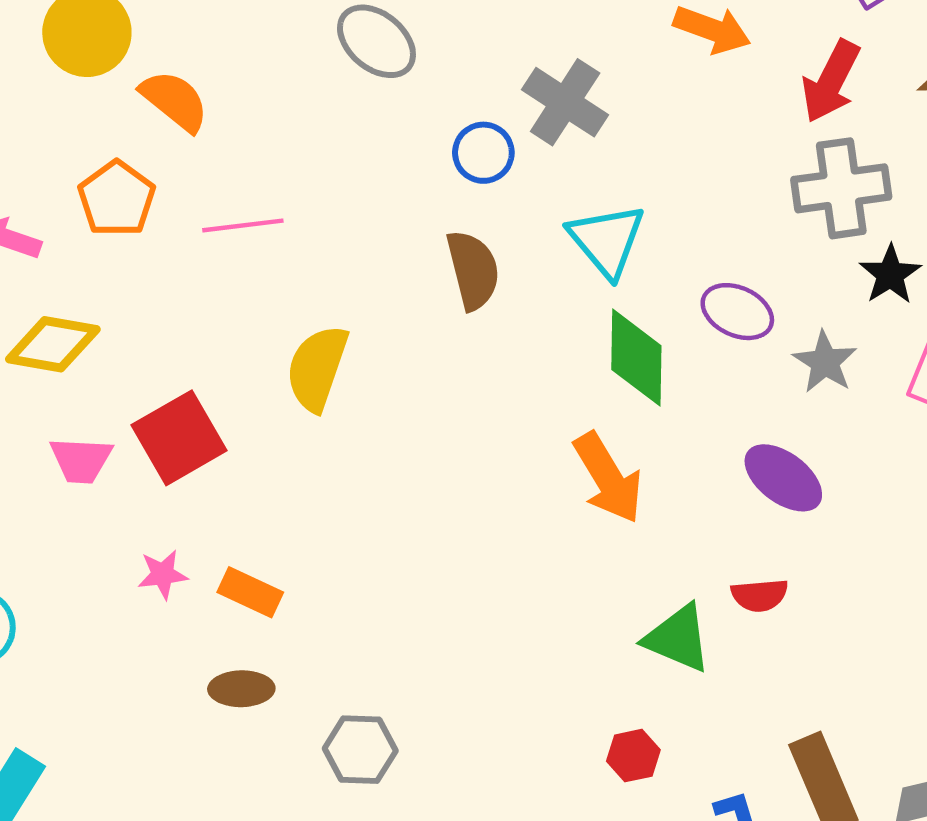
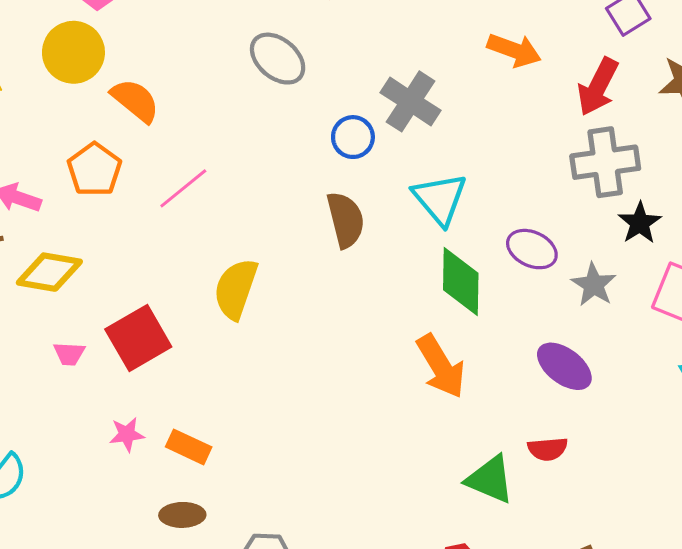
pink line: (243, 225) -> (183, 188), turned -32
pink trapezoid: (81, 460) -> (69, 354), size x0.7

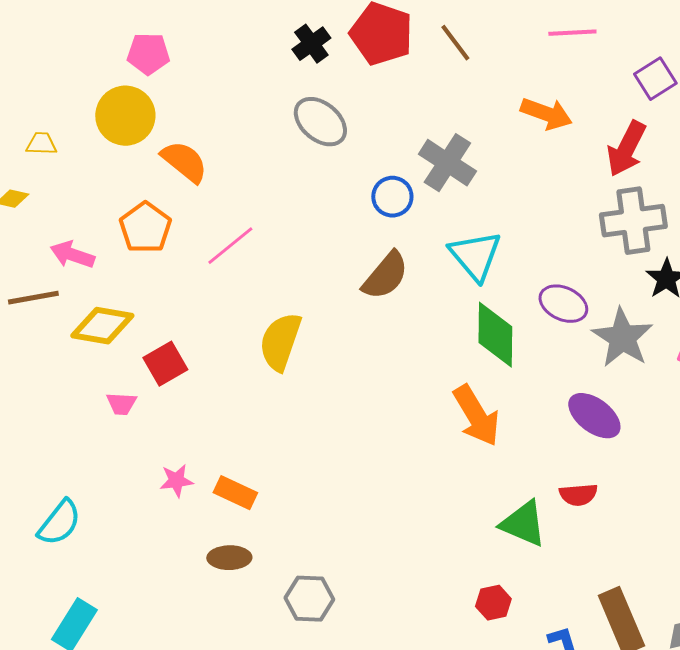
brown semicircle: (346, 220) -> (385, 276), turned 54
gray star: (594, 285) -> (622, 338), size x1.4
red square: (138, 338) -> (165, 364), moved, size x0.7

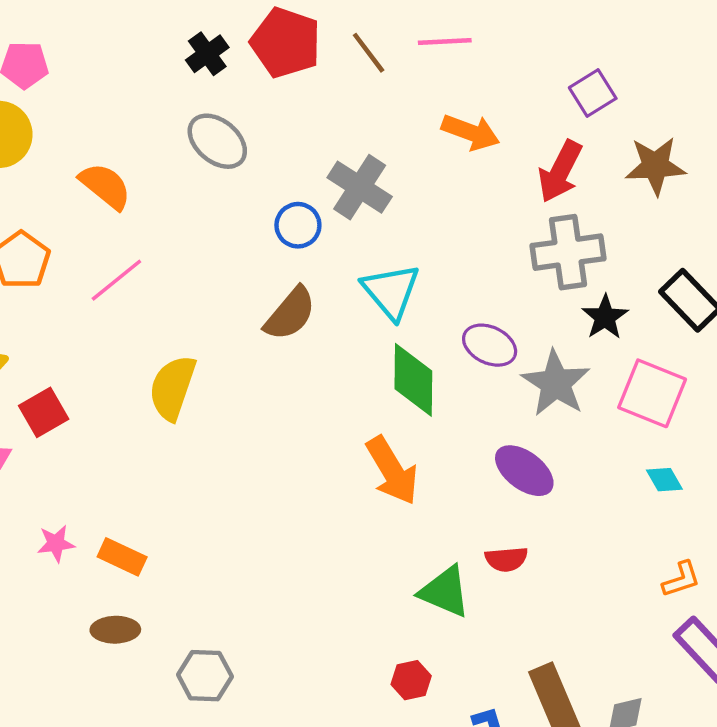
pink line: (572, 33) -> (445, 41), moved
orange semicircle: (184, 162) -> (105, 186), moved

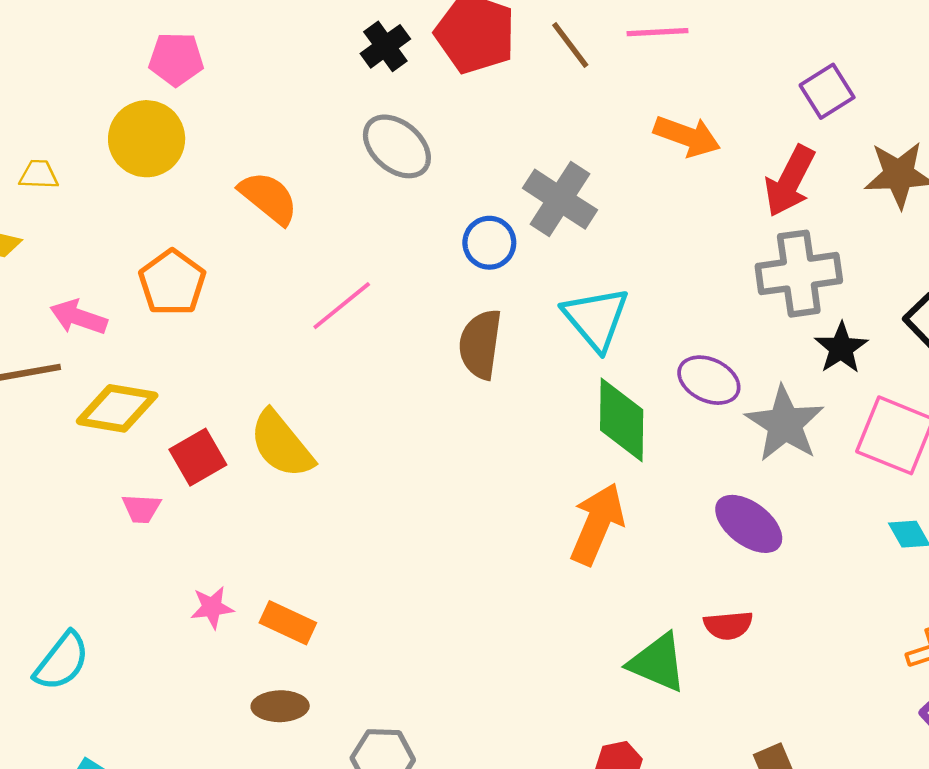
pink line: (116, 280) -> (342, 306), moved
brown semicircle: (290, 314) -> (480, 344), turned 148
yellow semicircle: (172, 388) -> (281, 444), moved, turned -58
orange arrow: (392, 471) -> (597, 524), turned -126

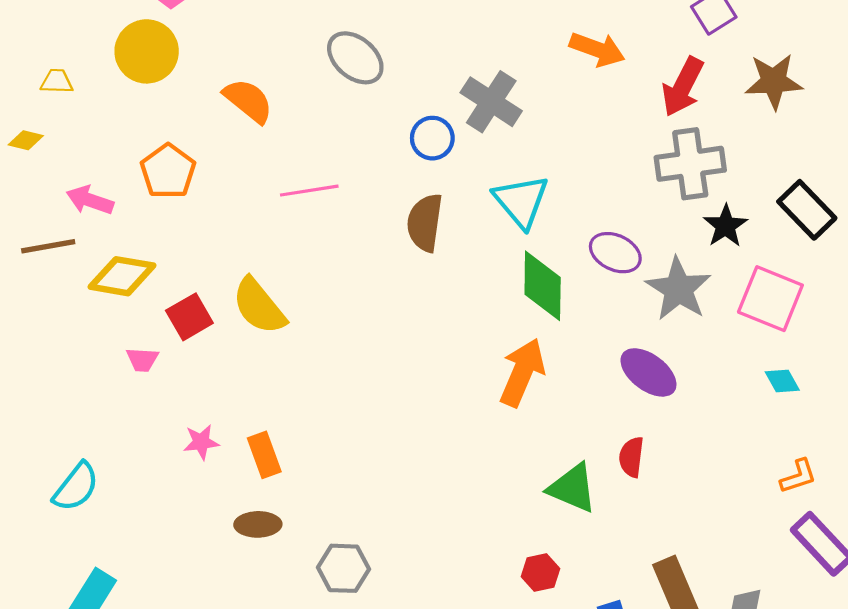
pink line: (342, 306) -> (309, 191), turned 30
orange rectangle: (288, 623) -> (264, 455), turned 45
red semicircle: (728, 625) -> (631, 457), turned 102

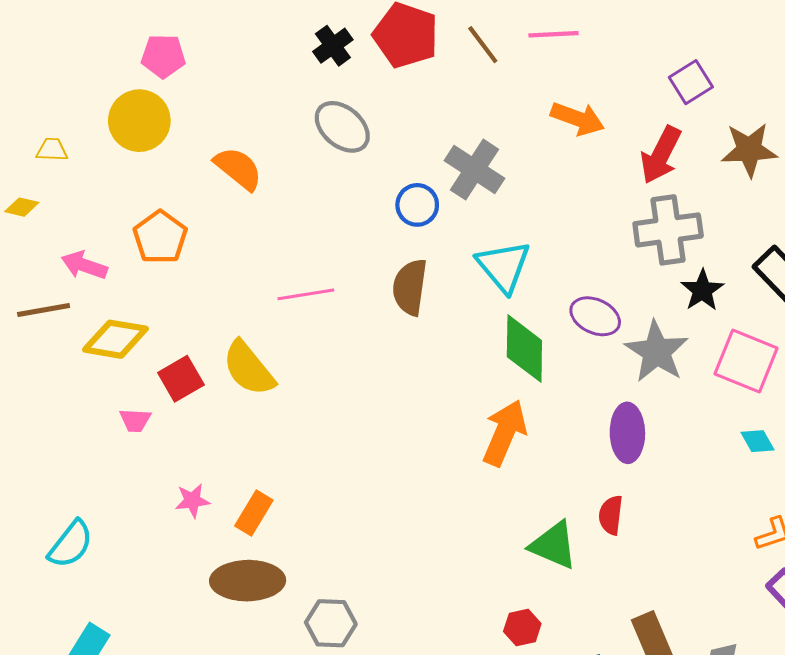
pink line: (309, 191) -> (306, 294), moved
purple ellipse: (648, 372) -> (627, 433), turned 52
orange rectangle: (264, 455) -> (254, 513), turned 51
brown ellipse: (258, 524) -> (248, 581), size x1.6

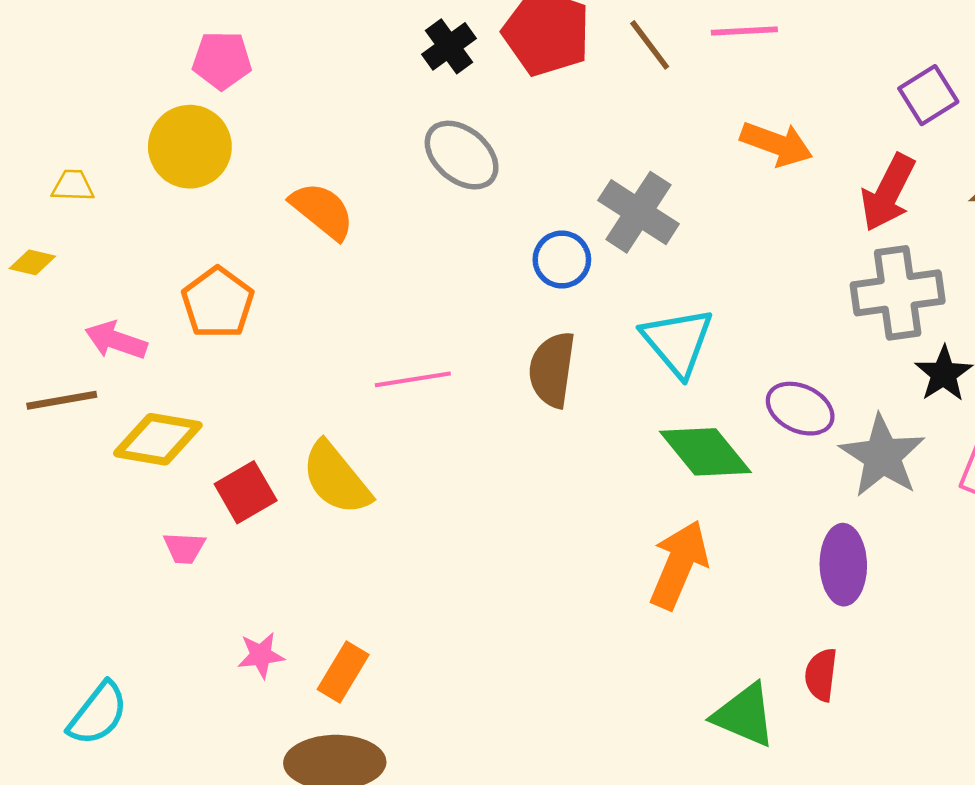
green diamond: (524, 349) -> (705, 452), turned -40

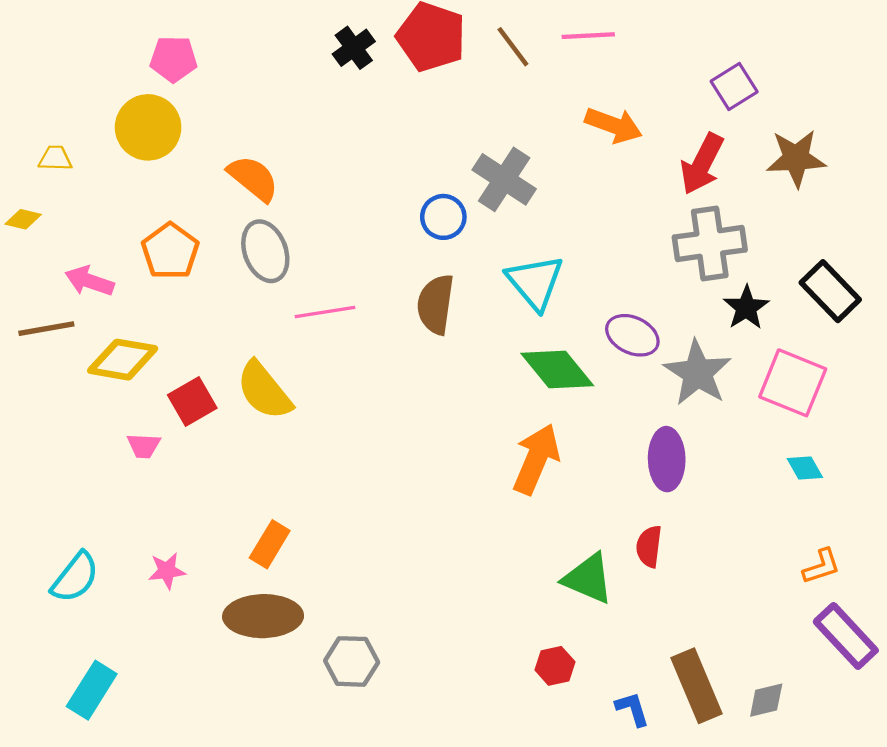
gray ellipse: (462, 155) -> (265, 251), moved, turned 30
pink star: (261, 655) -> (167, 571), moved

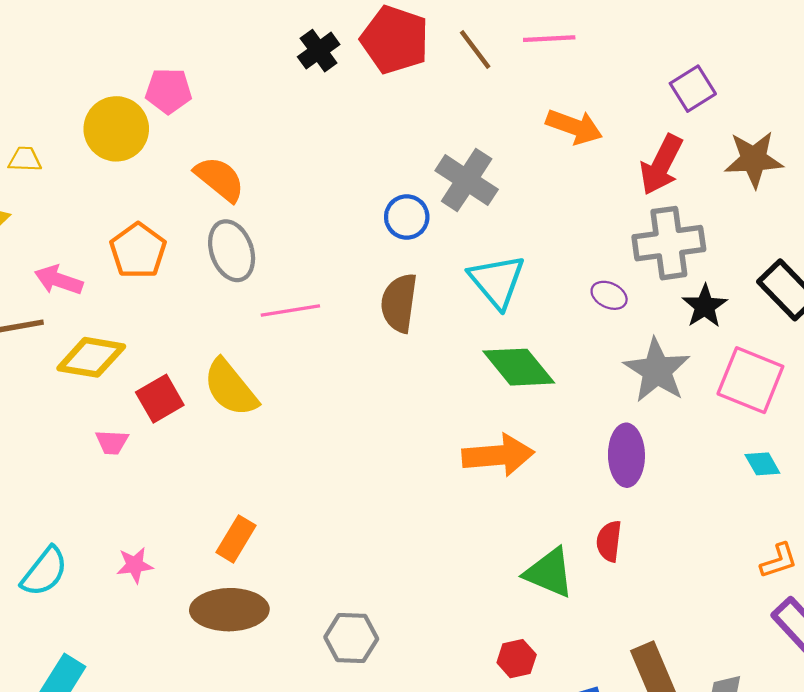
pink pentagon: (174, 59) -> (168, 91), moved
purple ellipse: (632, 335) -> (609, 295), moved, size x0.7
orange arrow: (536, 459) -> (498, 455), turned 62
gray hexagon: (352, 661) -> (351, 638), moved

